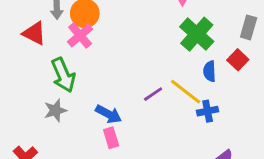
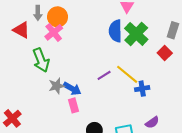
blue semicircle: (210, 71) -> (115, 31), moved, size x1.5
gray star: (55, 110) -> (57, 86), moved

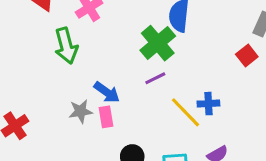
green cross: (136, 34) -> (158, 43), moved
yellow line: (127, 74) -> (185, 112), moved
gray star: (57, 86) -> (81, 111), moved

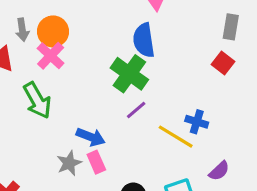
blue cross: (208, 104) -> (197, 122), turned 35

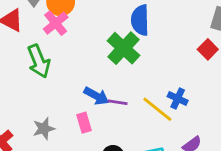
purple line: (136, 110) -> (118, 102), moved, turned 42
blue arrow: (91, 137) -> (96, 96), moved
gray star: (69, 163) -> (44, 129), moved

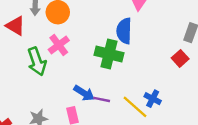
pink cross: (56, 23) -> (59, 45), moved
green cross: (123, 48) -> (109, 54), turned -32

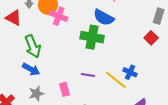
blue semicircle: (124, 31) -> (104, 17), turned -60
pink cross: (59, 45) -> (59, 16), moved, turned -30
blue arrow: (84, 93) -> (31, 69), moved

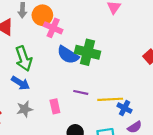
blue semicircle: (104, 17) -> (68, 55), moved
blue cross: (130, 72) -> (124, 108), moved
yellow line: (116, 80) -> (110, 99), turned -45

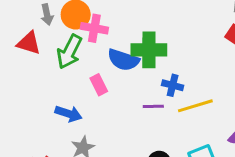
green arrow: (24, 59) -> (69, 52), moved, turned 60
pink rectangle: (55, 106) -> (99, 85), moved
blue cross: (124, 108) -> (173, 85), moved

